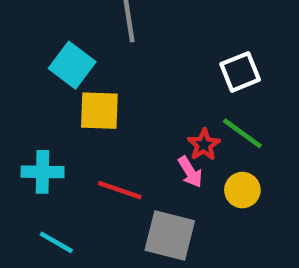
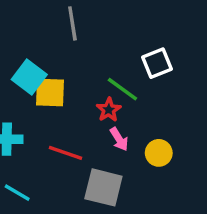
cyan square: (72, 65) -> (29, 77), moved
green line: (242, 133) -> (122, 89), moved
red star: (204, 145) -> (109, 110), moved

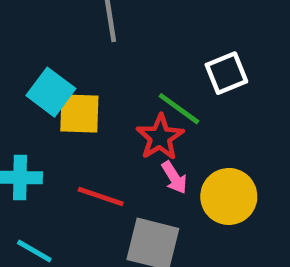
red star: (109, 110) -> (160, 137), size x1.4
yellow circle: (159, 153) -> (229, 196), size x1.5

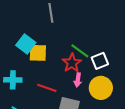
white square: (226, 73) -> (100, 61), moved
pink arrow: (174, 178) -> (78, 80), turned 40

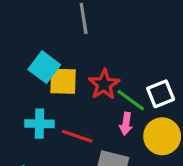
green line: (80, 51) -> (131, 100), moved
red star: (72, 63) -> (104, 84), moved
cyan cross: (13, 80) -> (39, 124), moved

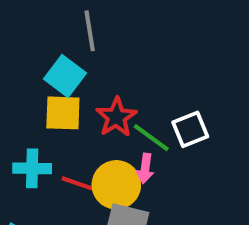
cyan square: (44, 67) -> (65, 76), moved
yellow circle: (162, 136) -> (116, 185), moved

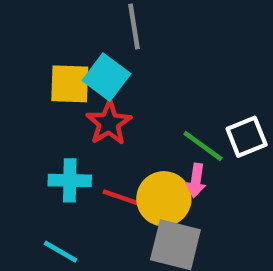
yellow square: (63, 113) -> (70, 84), moved
red star: (116, 117) -> (109, 123), moved

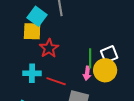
cyan square: (106, 77) -> (37, 16), moved
green line: (203, 146) -> (90, 58), turned 54
yellow circle: (164, 199) -> (105, 70), moved

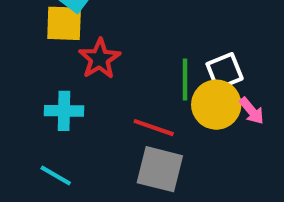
pink arrow: (87, 73) -> (252, 111), moved, turned -48
red line: (56, 81) -> (154, 128), moved

